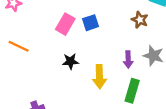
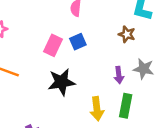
black star: (70, 61) -> (61, 82), size x1.6
yellow arrow: (99, 77) -> (97, 109), moved

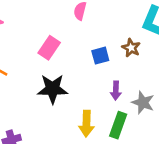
blue square: (78, 42) -> (100, 56), moved
gray star: (144, 69) -> (143, 103), moved

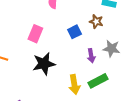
gray star: (143, 103) -> (111, 49), moved
green rectangle: (118, 125) -> (98, 81), turned 54

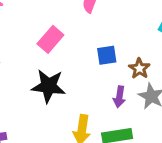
brown star: (96, 22) -> (139, 68), moved

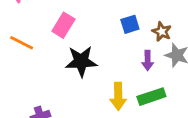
pink rectangle: (50, 39) -> (63, 25), moved

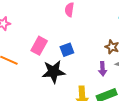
blue square: (130, 24) -> (67, 50), moved

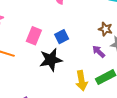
purple arrow: (103, 69) -> (99, 52), turned 144

